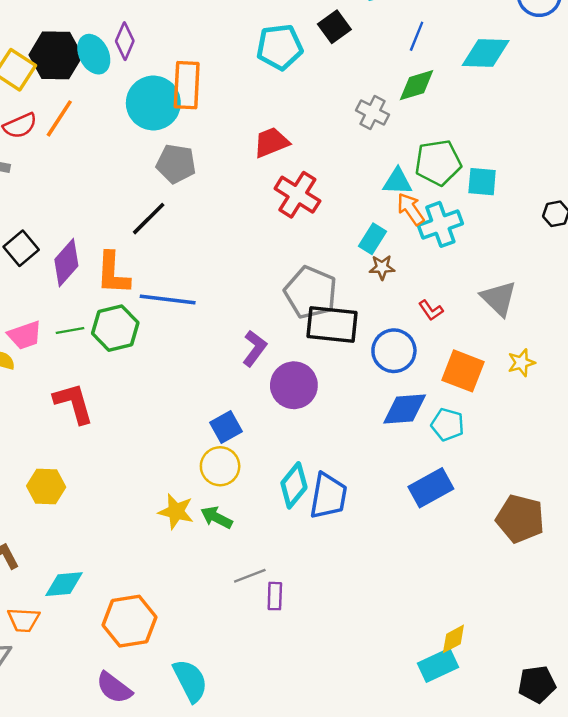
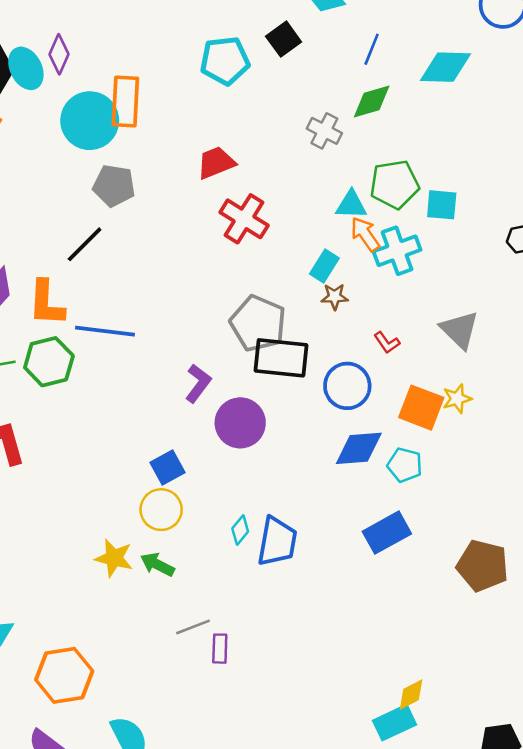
yellow star: (521, 363) -> (457, 399), moved
cyan diamond: (294, 485) -> (240, 530), size x0.6

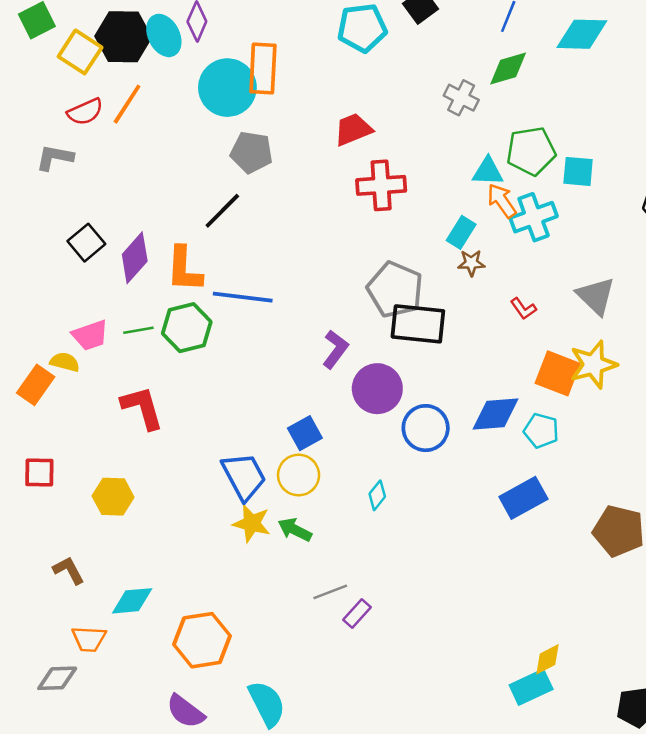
red cross: (244, 219) -> (381, 185), turned -36
blue circle: (347, 386) -> (426, 428), moved
yellow star: (457, 399) -> (593, 365), size x1.6
blue trapezoid: (277, 541) -> (244, 476), moved, turned -38
purple rectangle: (220, 649) -> (357, 614), turned 40

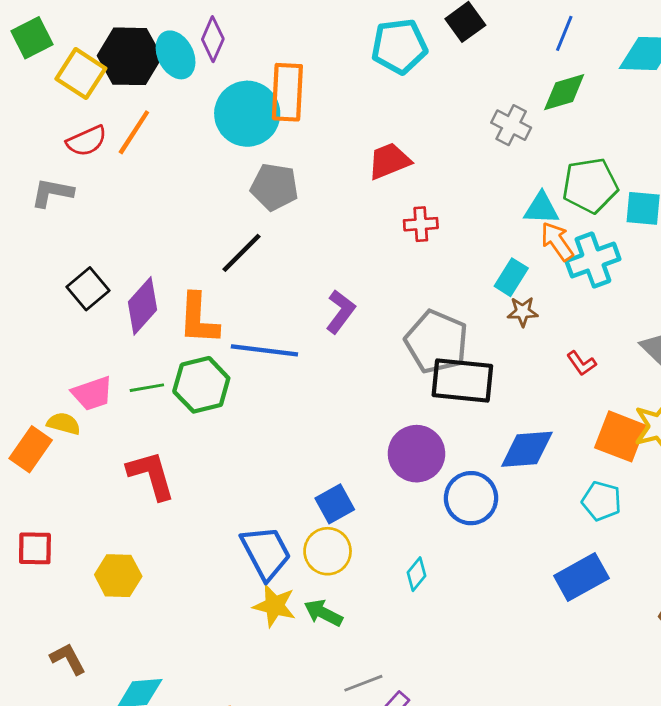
red cross: (381, 185) -> (421, 224), size x0.6
purple L-shape: (335, 349) -> (340, 312), moved
blue diamond: (495, 414) -> (527, 449), moved

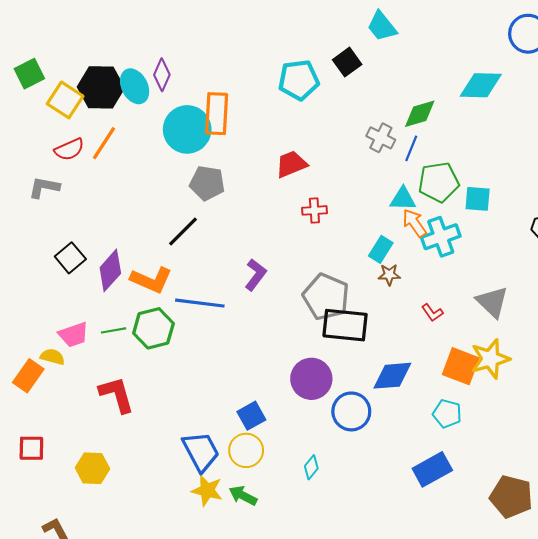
blue line: (564, 33) -> (411, 148), moved
orange L-shape: (198, 319) -> (151, 280), turned -69

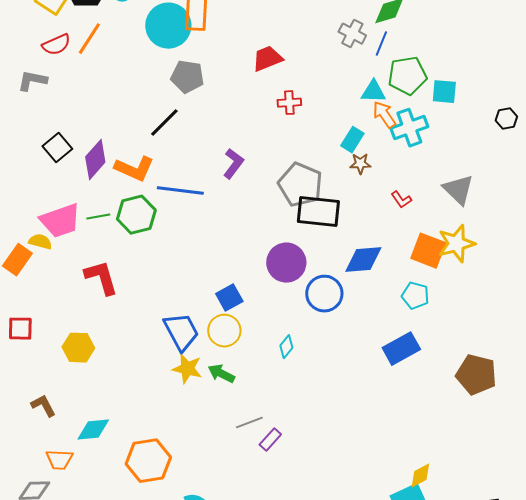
pink trapezoid: (74, 335) -> (60, 221), size x1.4

